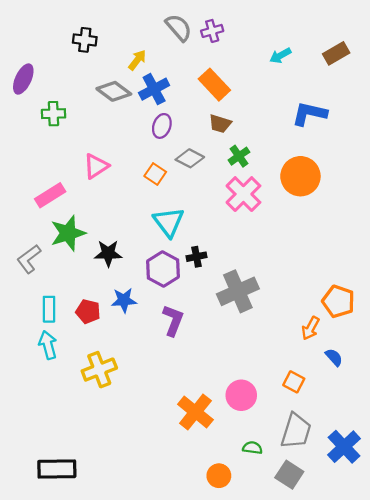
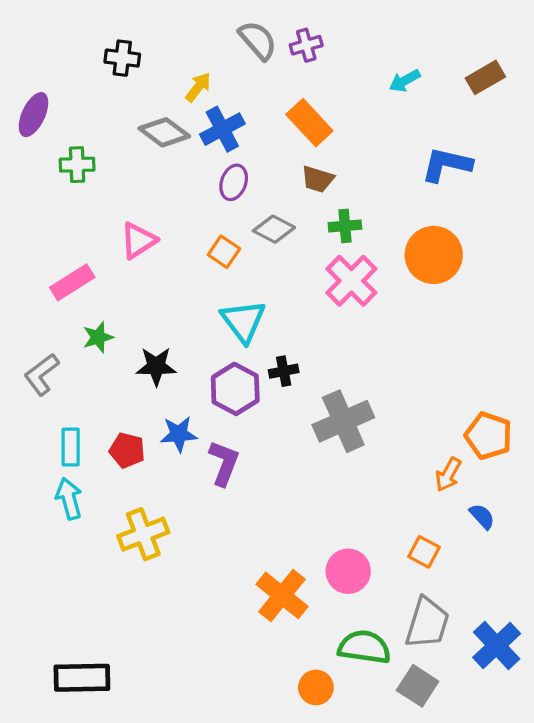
green cross: (239, 156) -> (345, 226), turned 30
green star: (68, 233) -> (98, 337), size x0.6
purple L-shape: (173, 320) -> (224, 463), moved
green semicircle: (252, 448) -> (364, 647), size x1.8

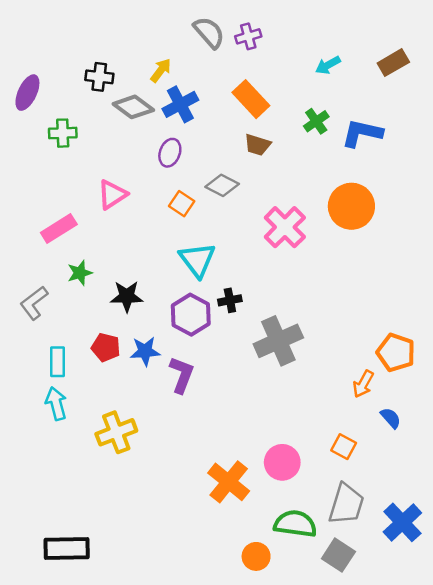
black cross: (122, 58) -> (99, 77), moved
purple ellipse: (234, 182) -> (170, 153), moved
green cross: (345, 226) -> (316, 121), moved, turned -30
red pentagon: (127, 450) -> (106, 347), moved

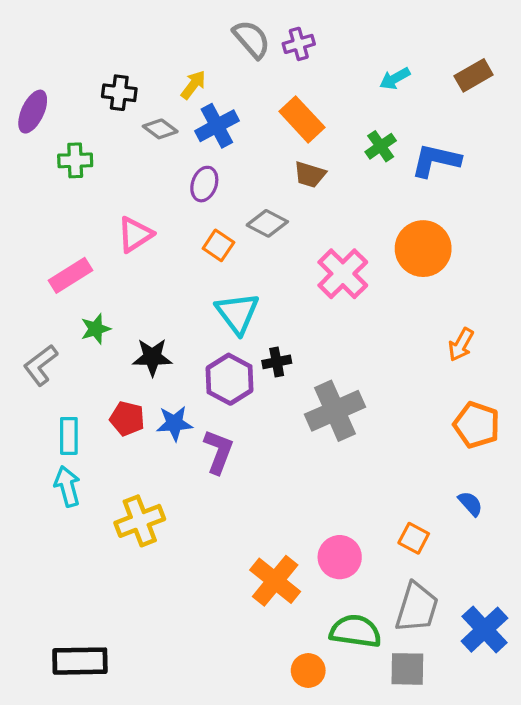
gray diamond: (133, 107) -> (160, 129), size x0.7
orange arrow: (363, 384) -> (461, 345), moved
gray square: (338, 555) -> (407, 669), turned -32

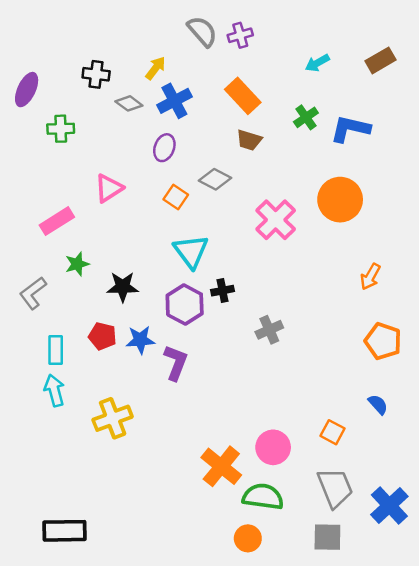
gray cross: (335, 411) -> (269, 330), size x0.6
gray trapezoid: (417, 608) -> (335, 488), turned -39
green semicircle: (355, 631) -> (263, 497), moved

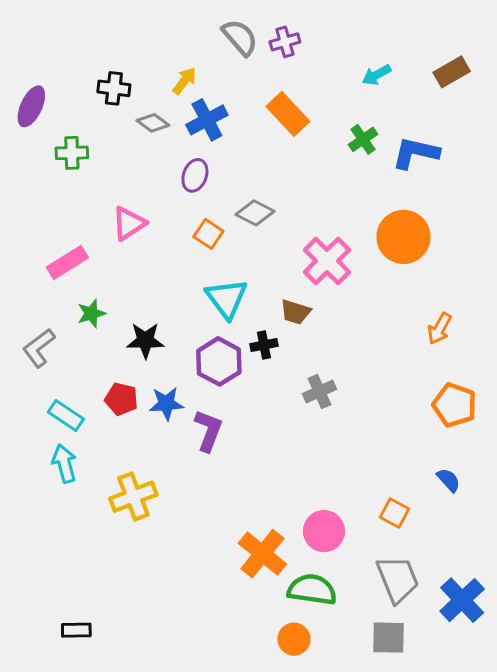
brown trapezoid: (249, 140) -> (295, 312), moved
cyan rectangle: (56, 350) -> (66, 416), turned -56
black rectangle: (64, 531) -> (76, 630), size x0.6

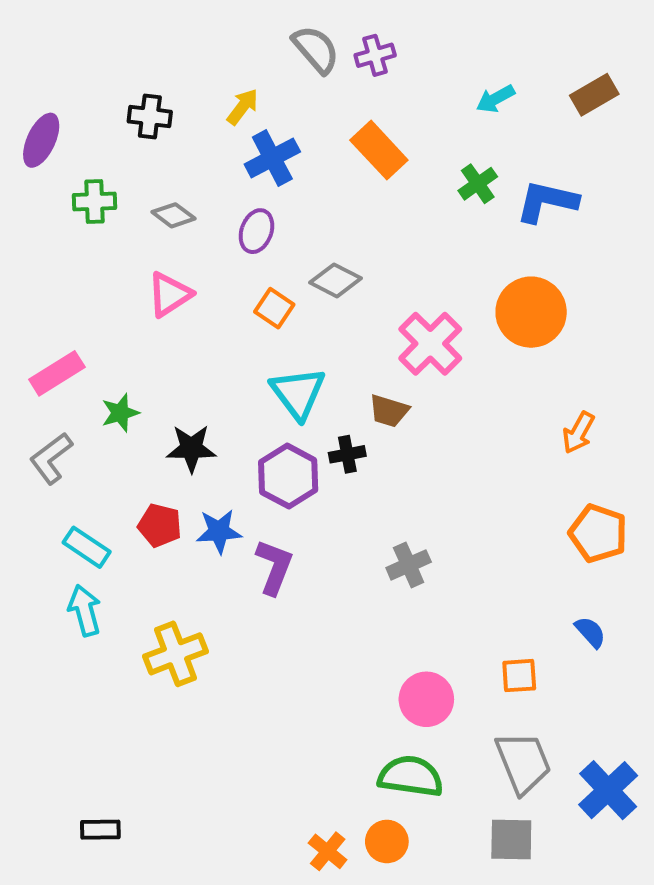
gray diamond: (153, 123) -> (174, 215), moved
pink rectangle: (67, 262) -> (57, 373), moved
gray cross: (319, 391) -> (409, 565), moved
orange square: (395, 513) -> (519, 676), turned -32
orange cross: (262, 554) -> (328, 851), moved, size x0.6

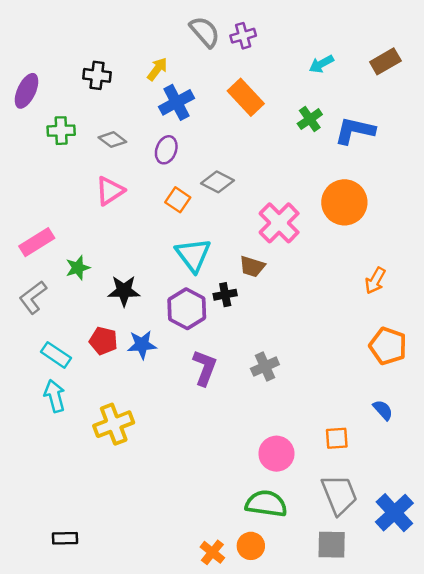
purple L-shape: (274, 567) -> (205, 368), moved

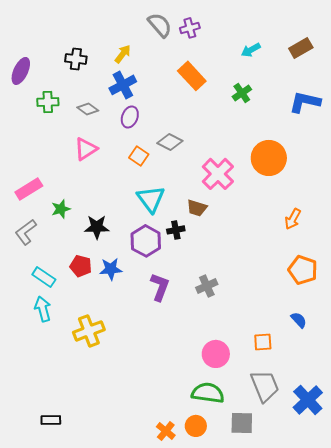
blue cross: (176, 102) -> (123, 85), moved
blue L-shape: (355, 131) -> (305, 102), moved
gray square: (332, 545) -> (242, 423), moved

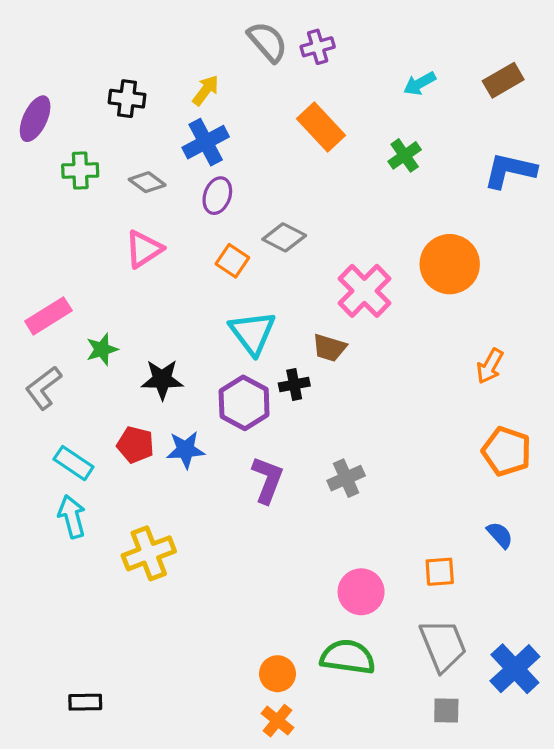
gray square: (242, 423) -> (446, 710), moved, size x0.7
orange circle: (196, 426) -> (278, 674), moved

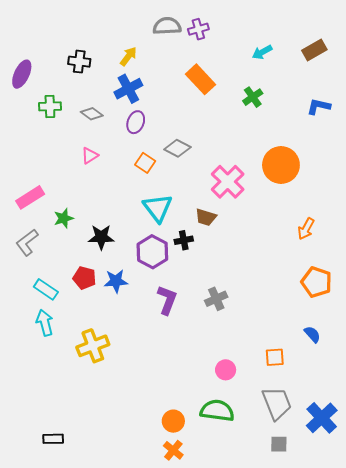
gray semicircle: (267, 42) -> (167, 26), turned -52
blue L-shape: (510, 171) -> (319, 106), size x0.7
pink triangle: (144, 249) -> (90, 156), size x0.7
pink circle: (361, 592) -> (226, 370), size x0.7

